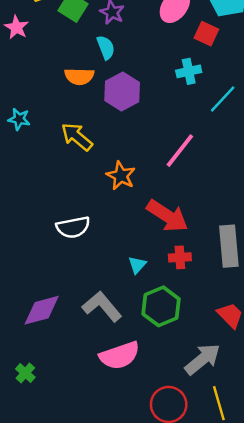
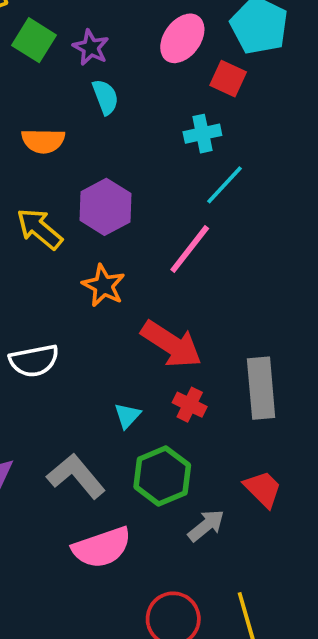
cyan semicircle: (106, 47) -> (105, 97), moved
purple hexagon: (122, 91) -> (105, 207), moved
cyan line: (223, 99) -> (224, 185), moved
red cross: (180, 257) -> (190, 405), turned 30
gray arrow: (203, 359) -> (206, 525), moved, size x0.7

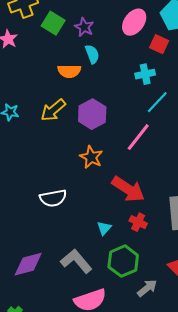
orange semicircle: (43, 141) -> (69, 71), moved
yellow arrow: (39, 229) -> (53, 110), moved, turned -80

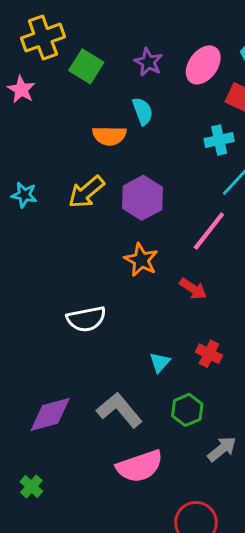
purple star: (84, 27) -> (148, 62), moved
red arrow: (128, 189) -> (193, 289), moved, size x0.6
green hexagon: (123, 261) -> (187, 410), size x0.7

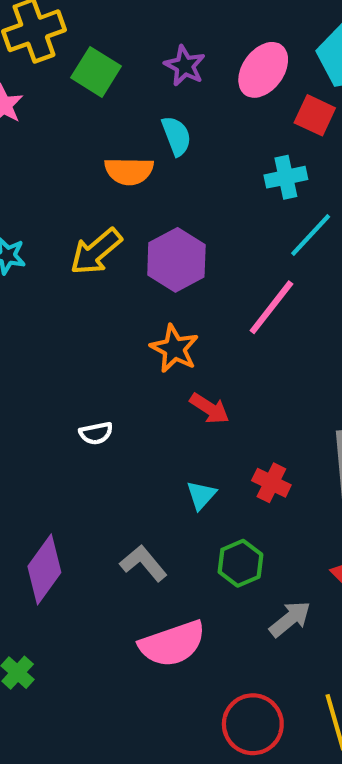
red arrow: (193, 289) -> (209, 408), moved
white semicircle: (86, 319) -> (96, 433), size x0.6
gray L-shape: (119, 410) -> (143, 563), size x0.7
purple diamond: (50, 414) -> (44, 569), turned -39

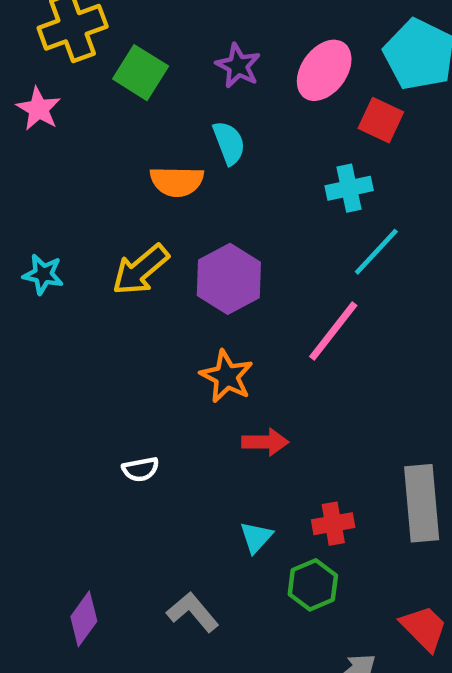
red arrow: (209, 408) -> (265, 442), turned -33
red cross: (271, 483) -> (333, 524), turned -36
green hexagon: (240, 563) -> (313, 585), moved
purple diamond: (44, 569) -> (84, 619), size x0.7

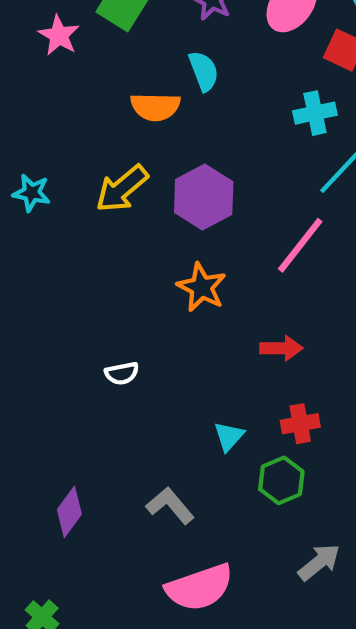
pink star: (39, 109) -> (59, 35), moved
red arrow: (265, 442) -> (281, 348), moved

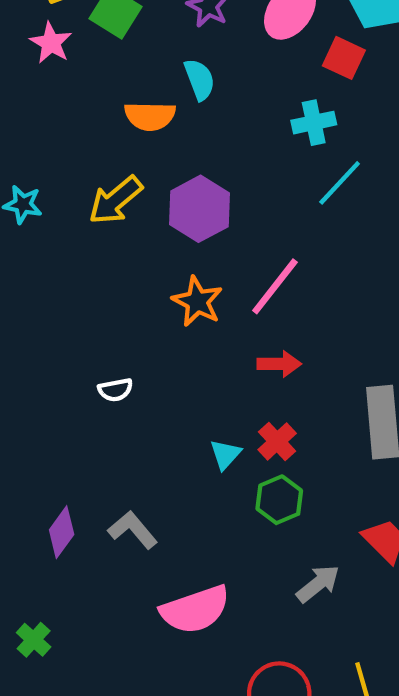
pink line: (300, 245) -> (275, 286), moved
red cross: (300, 424) -> (277, 442), moved, turned -33
gray L-shape: (170, 506) -> (133, 530), moved

